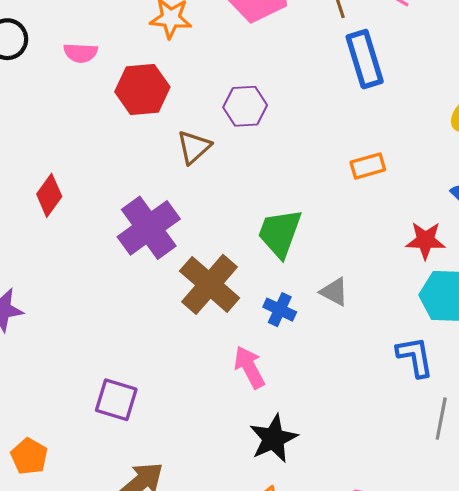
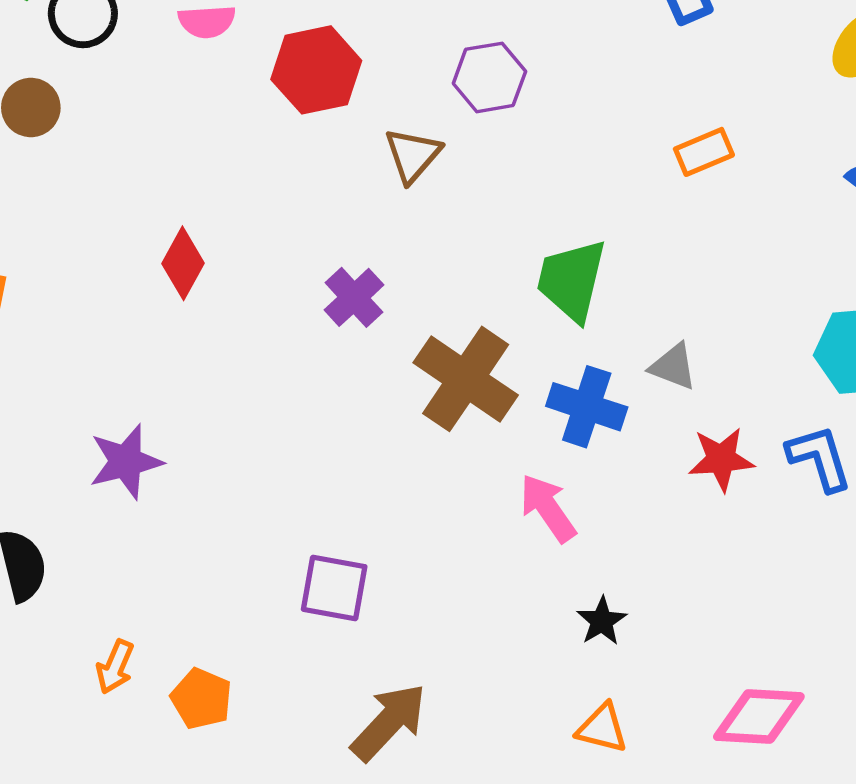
purple cross: (149, 228) -> (354, 297), size x0.6
red star: (425, 240) -> (721, 459), moved
blue cross: (280, 310) -> (587, 407), size x1.4
black star: (273, 439) -> (602, 621), size x0.6

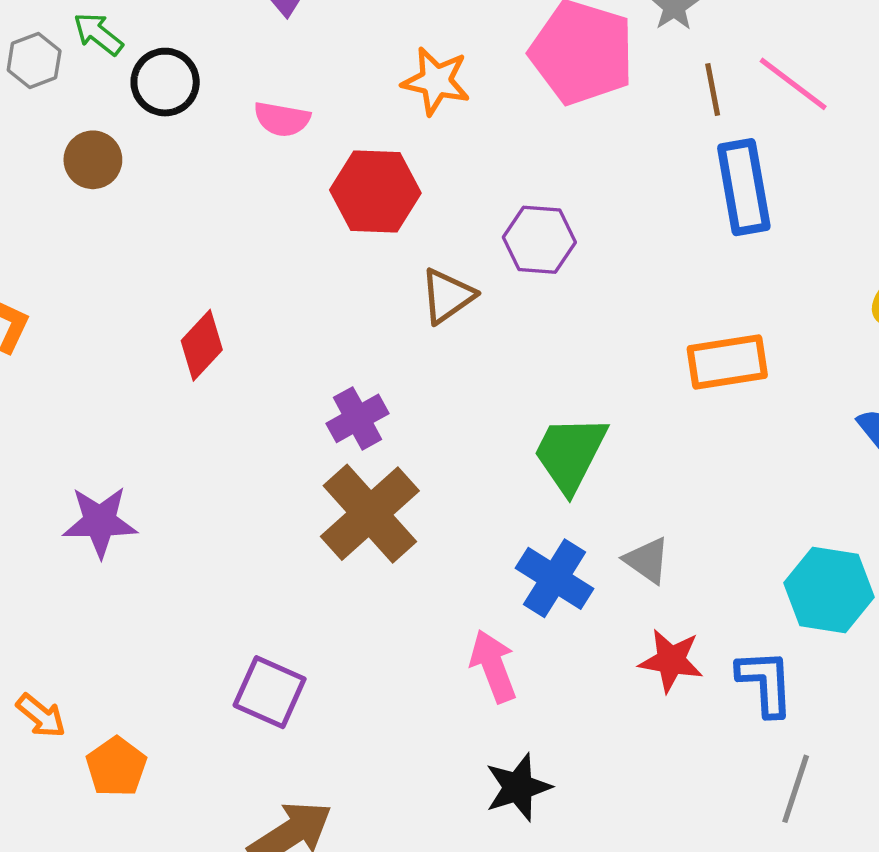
orange rectangle: (704, 152) -> (727, 362), size x1.4
brown cross: (466, 379) -> (370, 514), moved
black star: (602, 621) -> (518, 787), size x1.4
orange arrow: (115, 667) -> (41, 716), turned -88

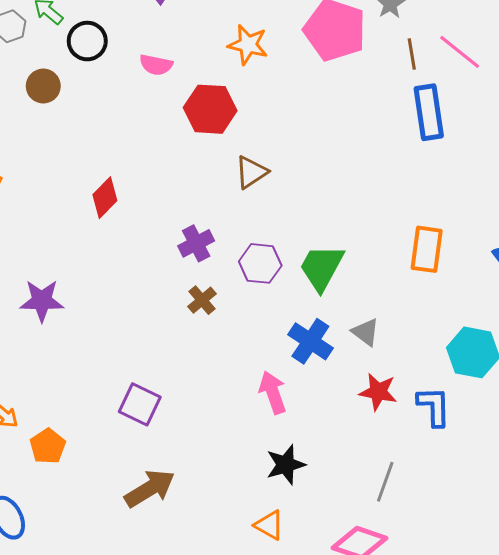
purple hexagon: (539, 240) -> (260, 263), moved
orange rectangle: (727, 362) -> (427, 249), moved, turned -75
brown cross: (370, 514) -> (202, 300), size x0.5
gray line: (796, 789) -> (385, 482), moved

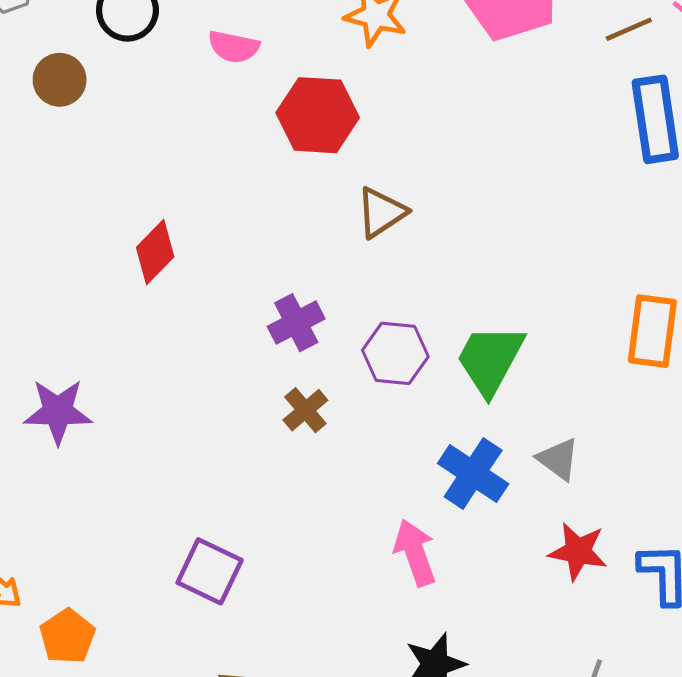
brown line: (412, 54) -> (629, 29), turned 76

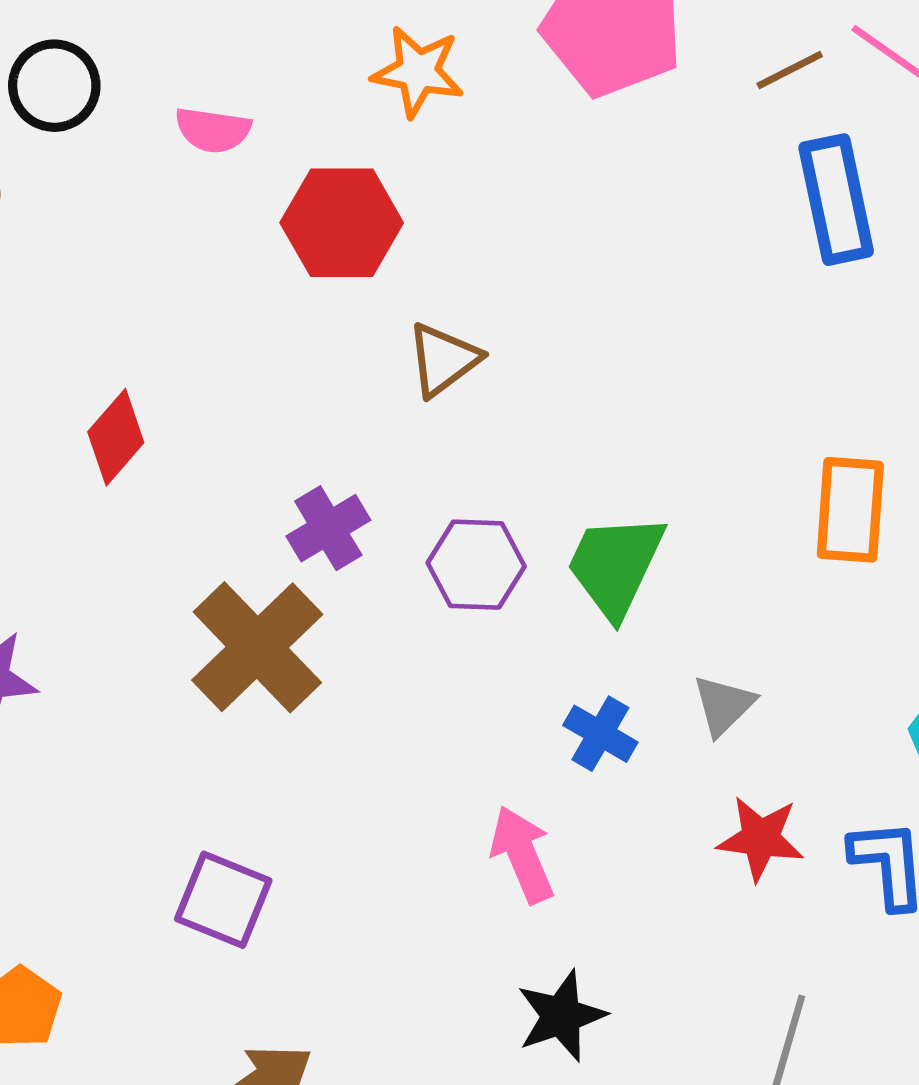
brown cross: (305, 410) -> (257, 647), moved, size x2.0
gray triangle: (558, 459) -> (724, 705), turned 42
blue cross: (473, 474) -> (600, 734), size x0.7

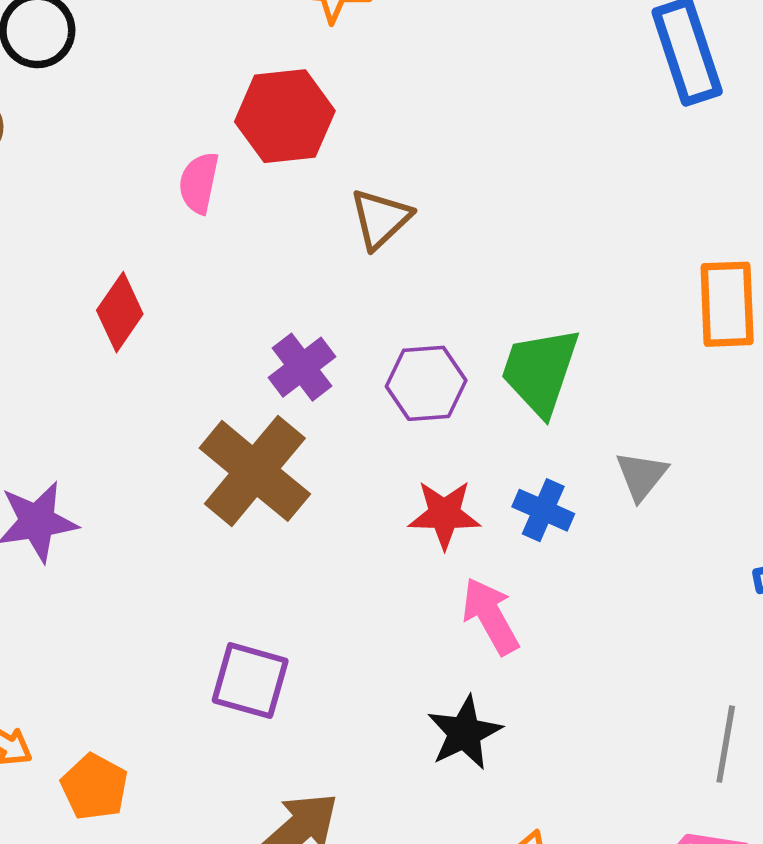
pink semicircle: (213, 130) -> (199, 183), moved, turned 100
red star: (761, 839) -> (444, 514), moved
black star: (561, 1016) -> (465, 733), moved

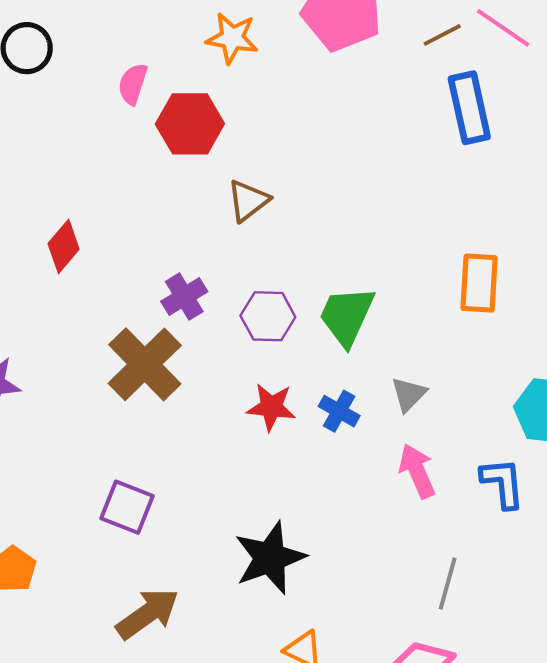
pink semicircle: (199, 183) -> (133, 84), moved
pink arrow: (490, 616) -> (417, 471), moved
black star: (465, 733) -> (270, 558), size x1.4

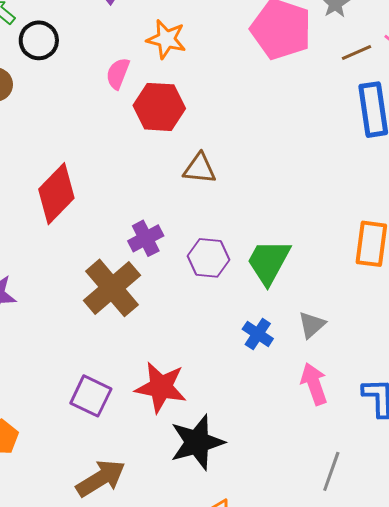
orange star: (232, 38) -> (166, 39), moved
brown triangle: (248, 201) -> (200, 169), turned 39
red diamond: (64, 246) -> (56, 194), size x1.5
red star: (271, 407) -> (161, 387), moved, size x1.4

